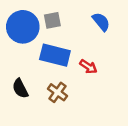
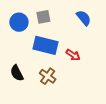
blue circle: (23, 27) -> (19, 22), size x0.7

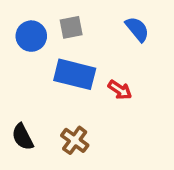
black semicircle: (17, 73) -> (23, 137), moved
brown cross: (48, 76) -> (75, 140), moved

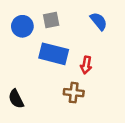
red arrow: (120, 90) -> (86, 65), turned 66
brown cross: (75, 140) -> (74, 93), moved, turned -30

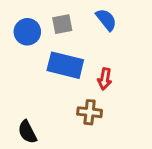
blue semicircle: (99, 21) -> (106, 20), moved
black semicircle: (16, 99) -> (27, 132), moved

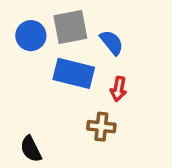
blue semicircle: (106, 20) -> (112, 42), moved
gray square: (62, 24) -> (70, 27), size x1.5

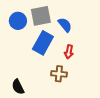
blue rectangle: (74, 73) -> (43, 43), turned -75

